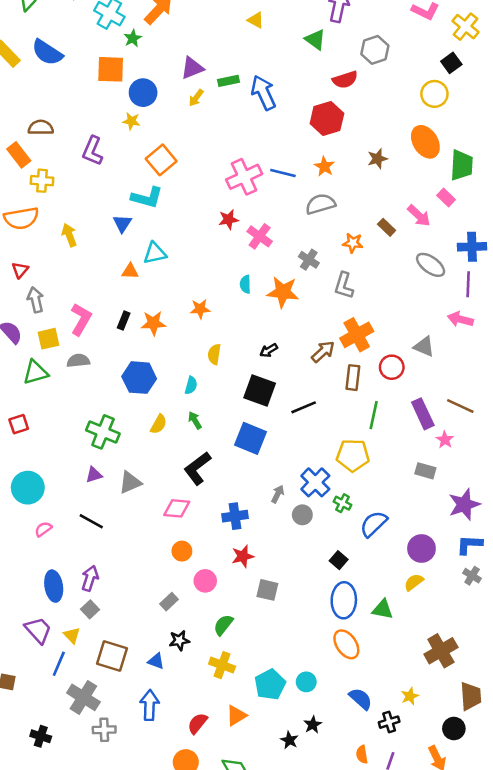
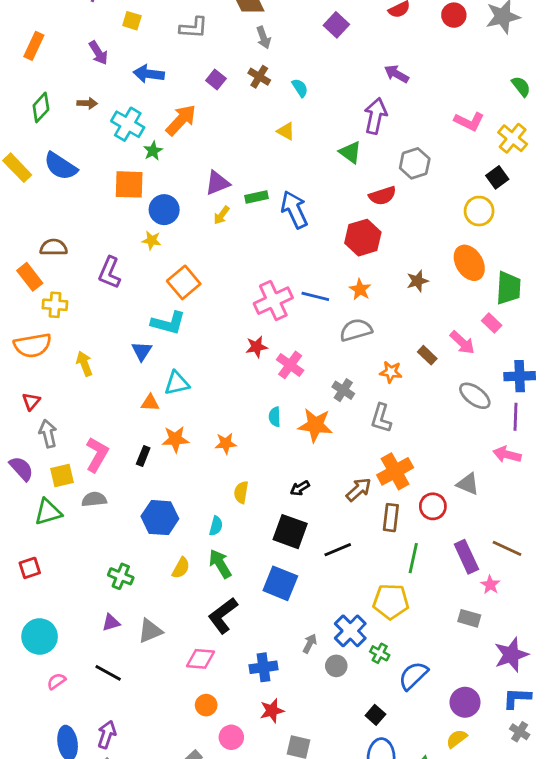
orange star: (153, 323) -> (175, 439), moved
green arrow: (195, 420) -> (220, 564), size x1.5
green cross: (103, 432) -> (121, 576), size x0.7

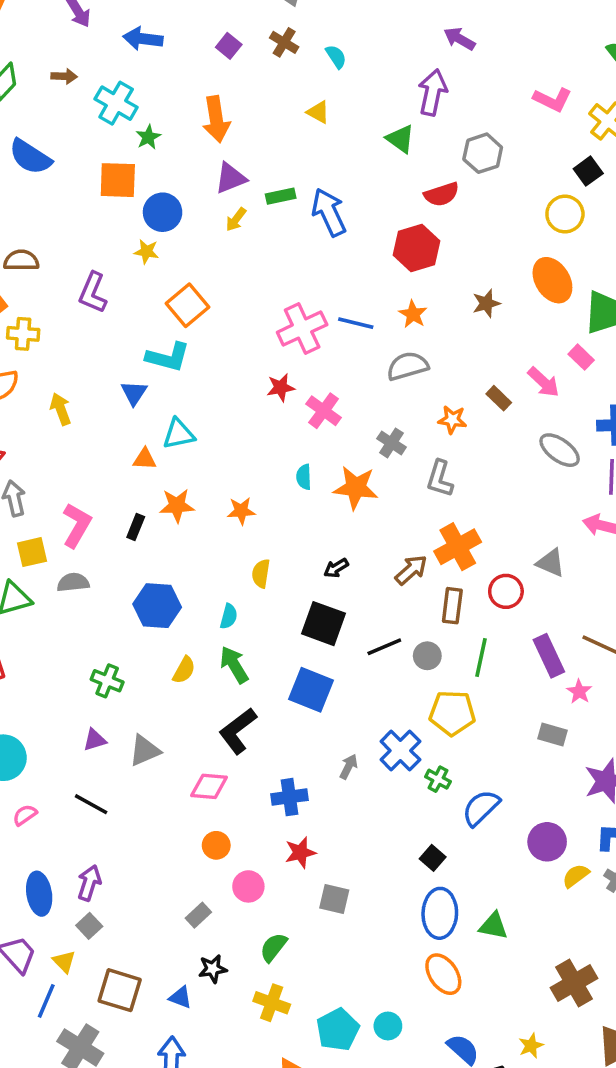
orange arrow: (181, 120) -> (216, 119), moved, turned 128
gray circle: (336, 666) -> (427, 656), moved
yellow semicircle: (457, 739) -> (576, 876), moved

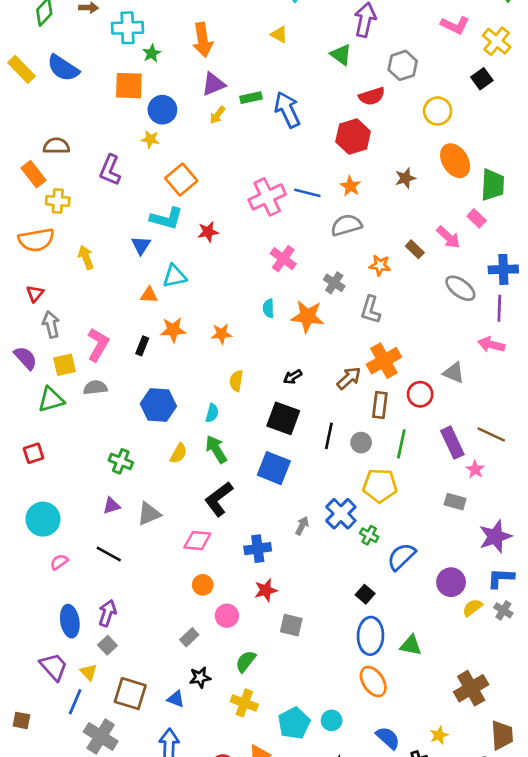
cyan cross: (116, 103) -> (128, 28), turned -32
yellow circle: (565, 214) -> (438, 111), moved
red star: (281, 387) -> (208, 232), moved
black line: (384, 647) -> (329, 436), turned -55

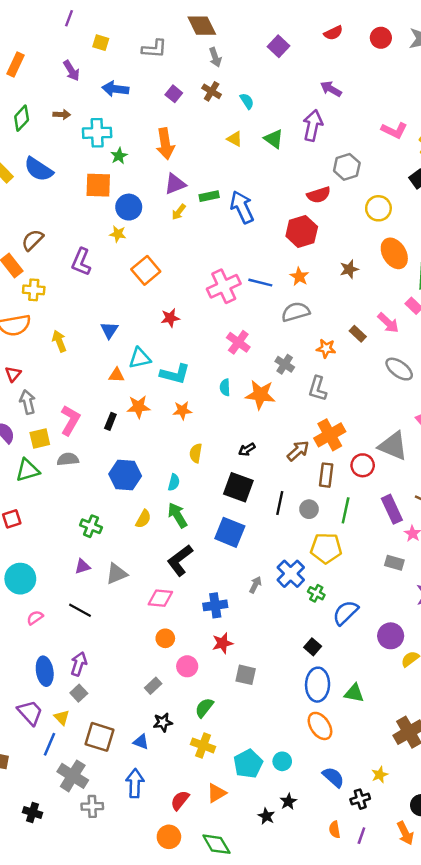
green triangle: (341, 55) -> (274, 139), moved
brown semicircle: (56, 146) -> (32, 240), turned -45
cyan L-shape: (166, 218) -> (175, 374), moved
gray triangle: (454, 373) -> (393, 446), size x1.5

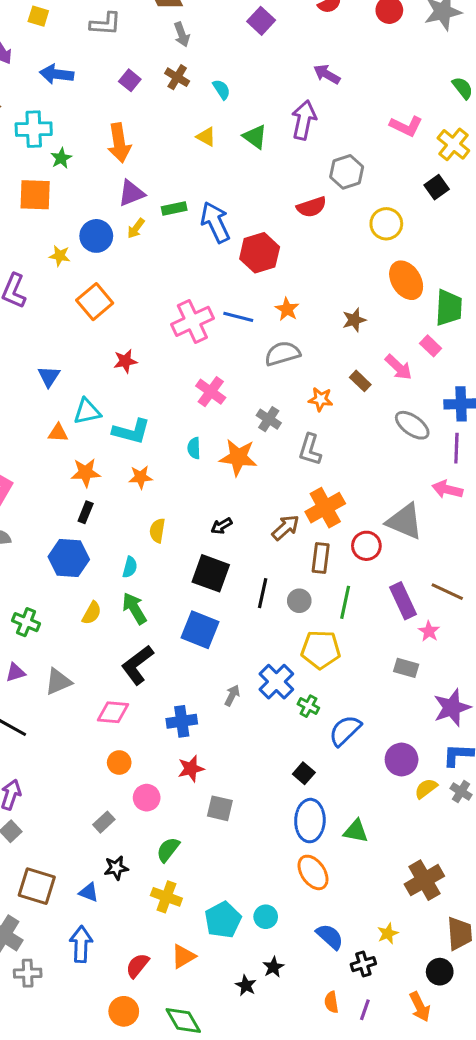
blue circle: (129, 207) -> (96, 236), moved
red hexagon: (302, 231) -> (260, 253), moved
brown star: (349, 269) -> (354, 320), moved
black rectangle: (110, 421) -> (86, 512), moved

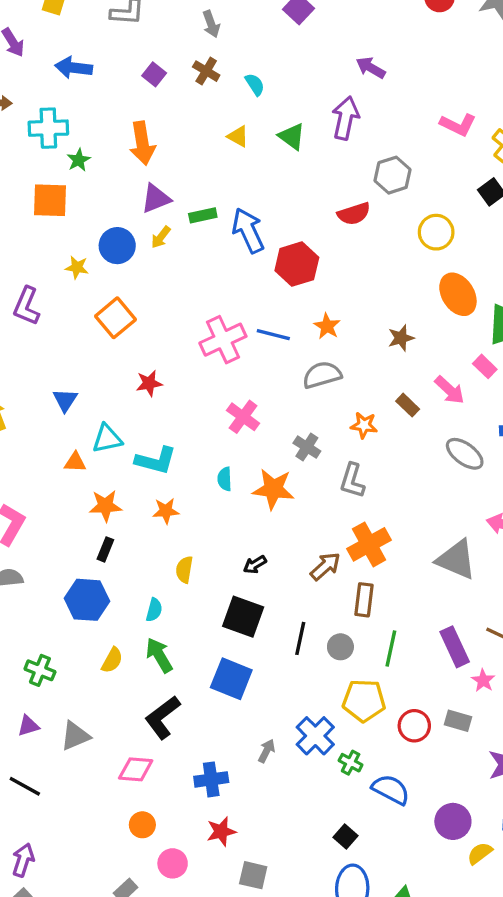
red circle: (366, 546) -> (414, 726), moved
blue semicircle: (345, 730) -> (391, 790), turned 72

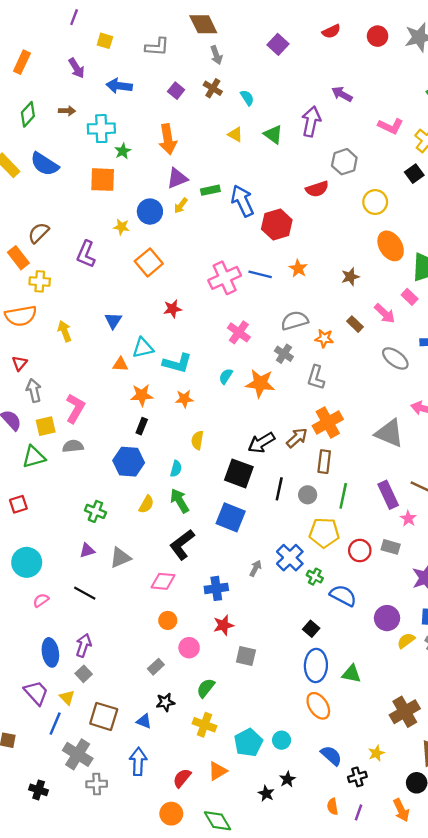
purple arrow: (371, 68) -> (342, 94), moved
gray semicircle: (322, 375) -> (295, 321), moved
cyan semicircle: (225, 479) -> (226, 376), turned 35
black arrow: (255, 565) -> (261, 443), moved, size x1.6

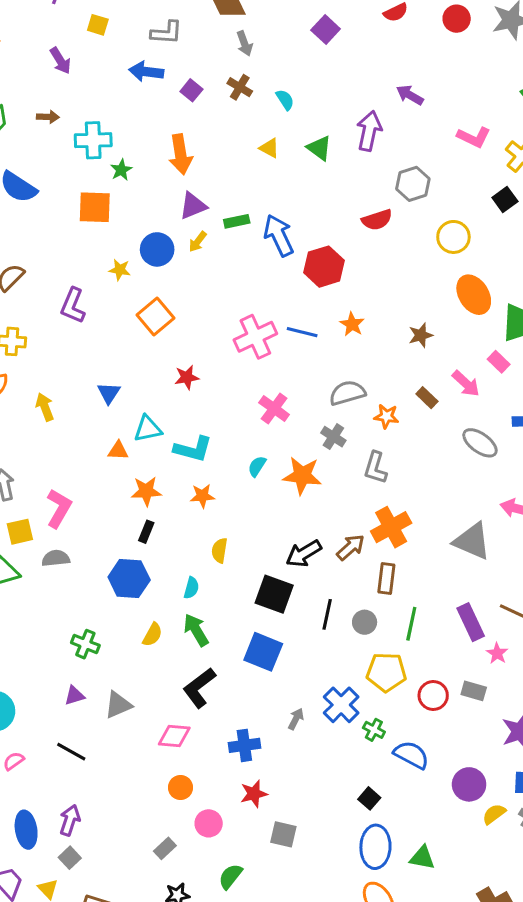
blue arrow: (119, 86) -> (146, 72), moved

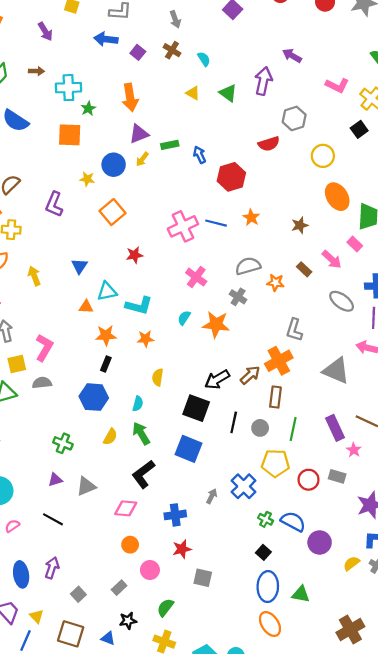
blue arrow: (279, 235) -> (199, 155), size x0.6
gray L-shape: (375, 468) -> (294, 330), moved
green cross: (374, 730) -> (266, 519), moved
purple circle: (469, 784) -> (320, 542), moved
gray square: (70, 858) -> (78, 594), moved

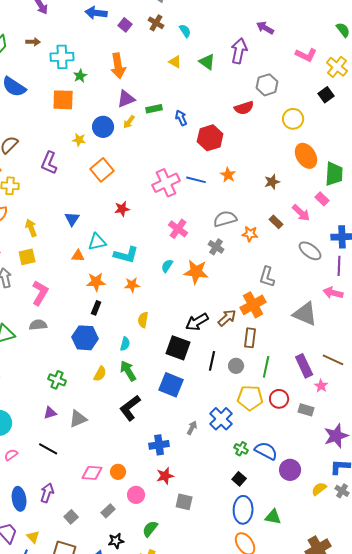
yellow square: (17, 364) -> (27, 257), moved
red circle: (309, 480) -> (279, 399), moved
pink diamond: (126, 508) -> (92, 473), moved

